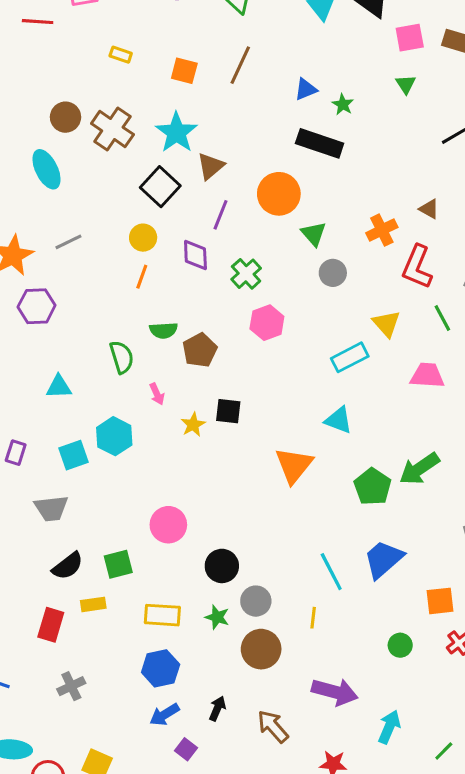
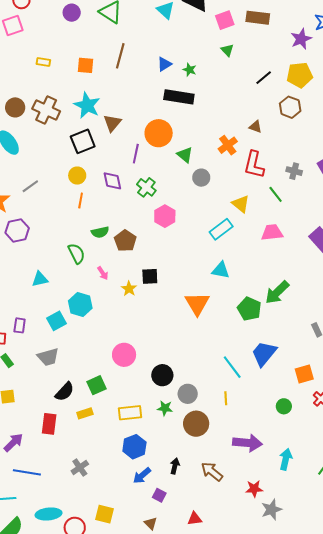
black square: (160, 187) -> (83, 141), turned 35
purple line: (221, 215) -> (136, 154), moved
red rectangle: (51, 625) -> (49, 424), moved

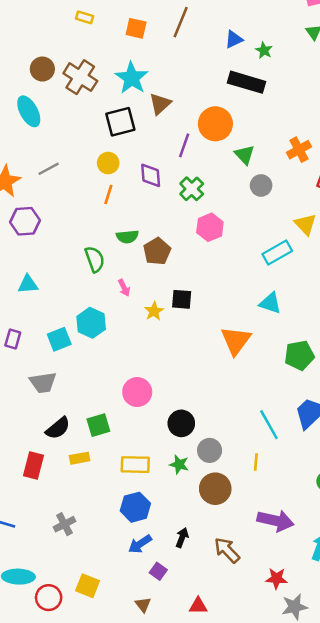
cyan triangle: (40, 279) -> (28, 284), moved
green pentagon: (249, 309) -> (299, 355), turned 30

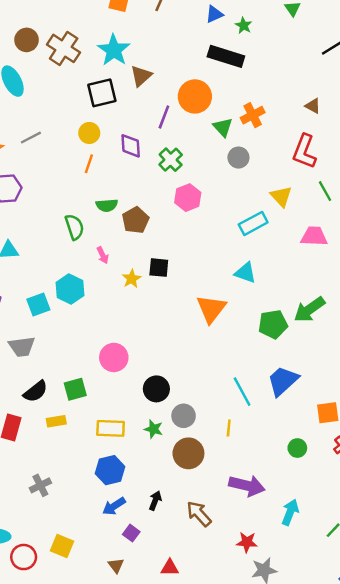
orange cross: (299, 150) -> (253, 115), moved

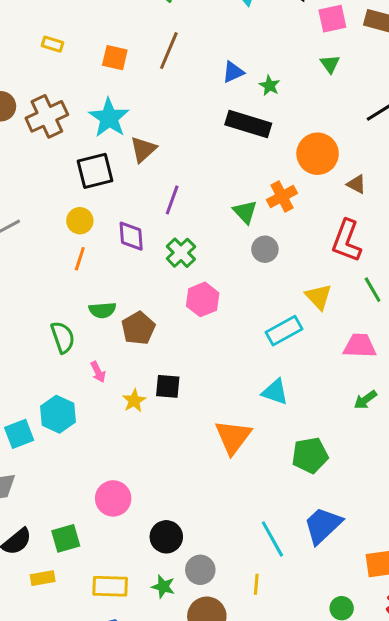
brown cross: (64, 48) -> (47, 116), turned 32
orange circle: (195, 96) -> (318, 154), moved
green arrow: (309, 309) -> (365, 400), moved, size x0.6

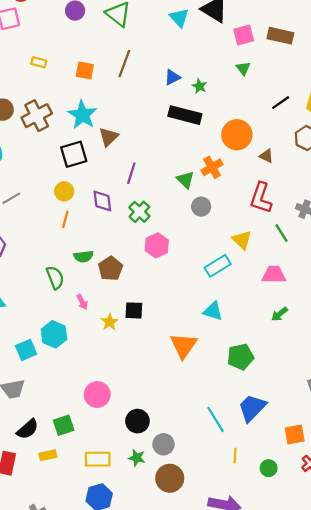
yellow line: (256, 584) -> (235, 456), moved

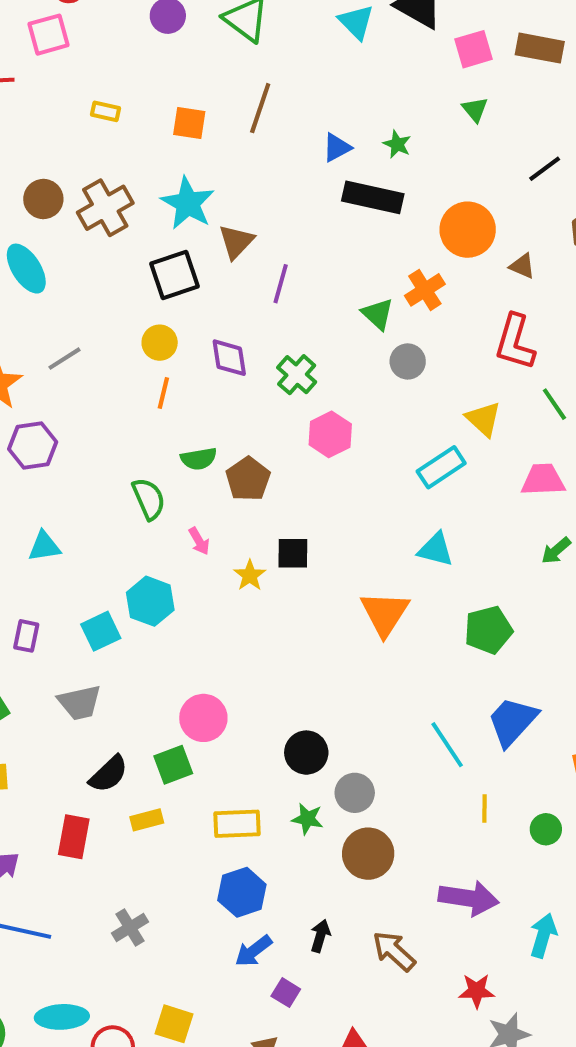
blue triangle: (172, 77) -> (337, 148), moved
purple line: (131, 173) -> (281, 284), moved
pink circle: (97, 395) -> (203, 718), moved

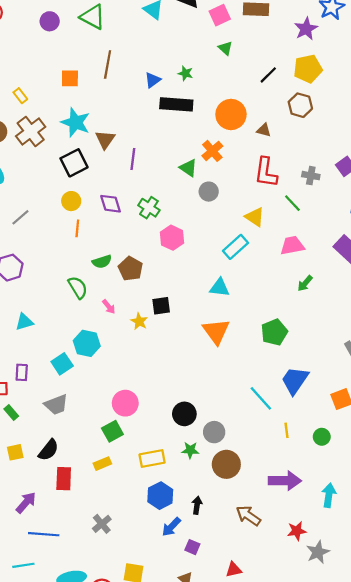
yellow rectangle: (105, 111) -> (20, 96), moved, turned 48
cyan triangle: (436, 549) -> (220, 288), moved
black semicircle: (109, 774) -> (49, 450), moved
black arrow: (320, 936) -> (197, 505), moved

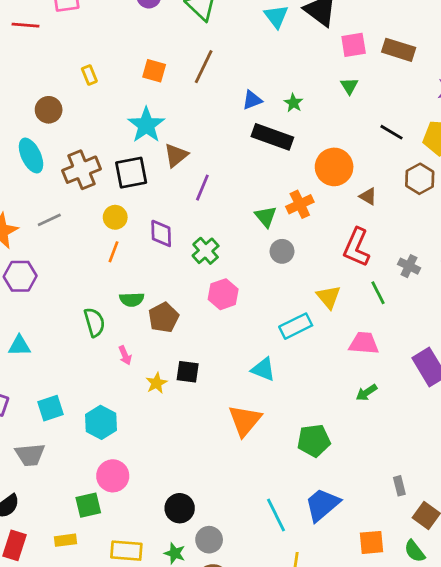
black line: (268, 75) -> (392, 132), turned 60
brown cross: (31, 131) -> (82, 170), moved
cyan hexagon: (87, 343) -> (101, 422), moved

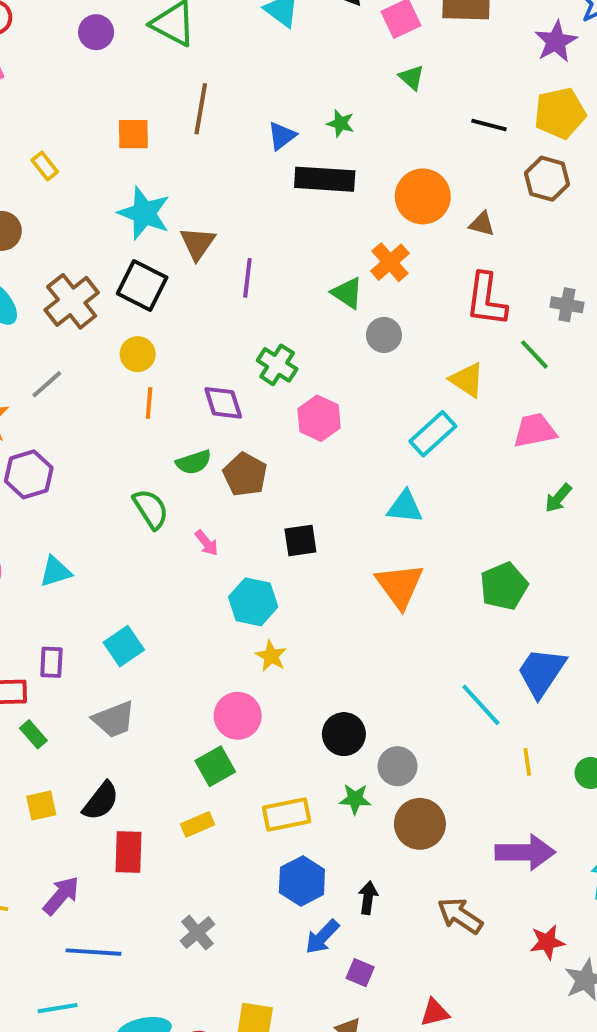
black square: (131, 173) -> (142, 286), turned -36
purple diamond: (161, 233) -> (223, 403), moved
yellow star: (156, 383) -> (271, 656), moved
cyan hexagon: (101, 422) -> (253, 602), moved

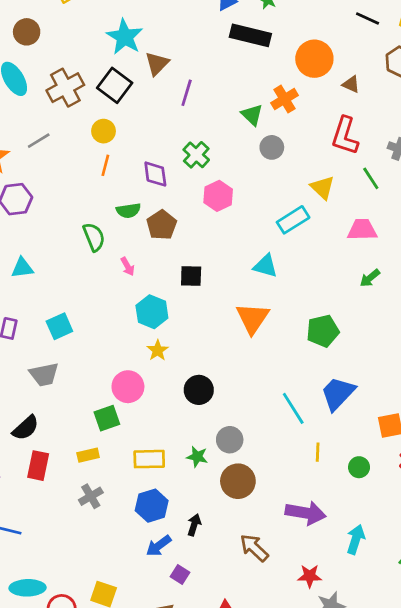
black circle: (344, 734) -> (199, 390), moved
gray cross: (197, 933) -> (91, 496), moved

